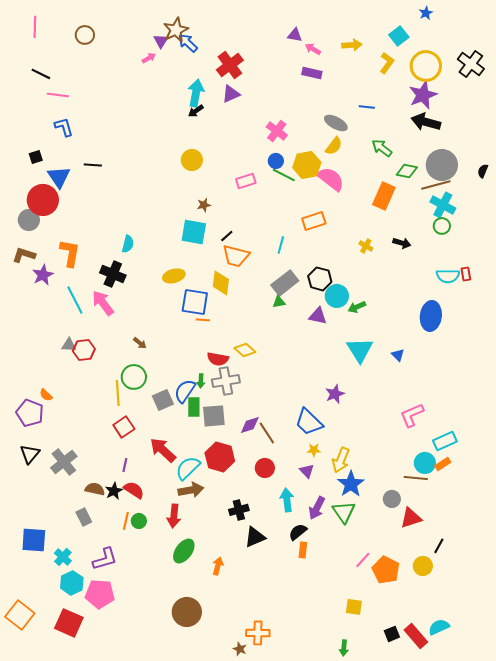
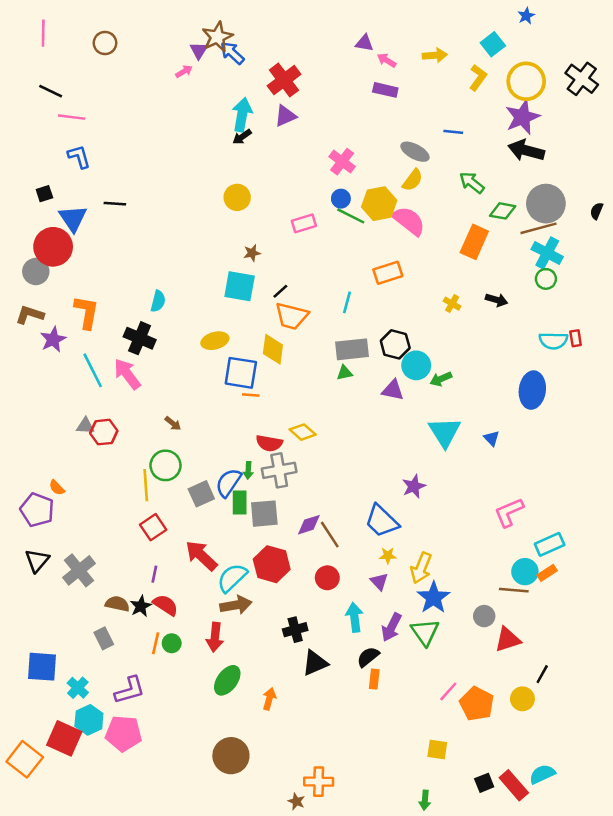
gray rectangle: (285, 283) -> (352, 349), turned 32
red square: (69, 623) -> (64, 738), moved

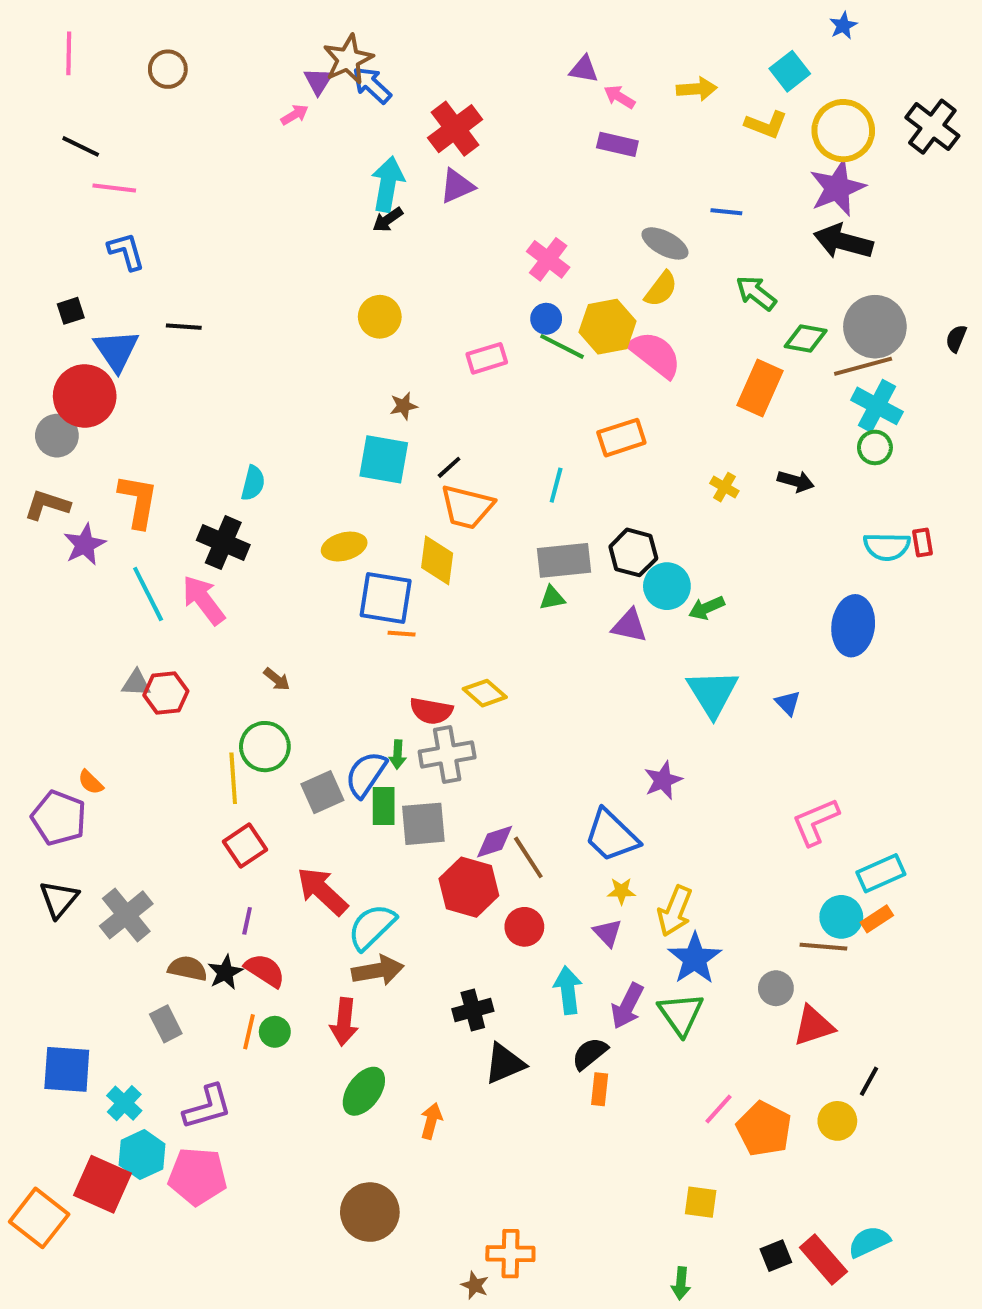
yellow L-shape: (478, 78) -> (766, 125), turned 75
red hexagon: (272, 564) -> (469, 887), moved

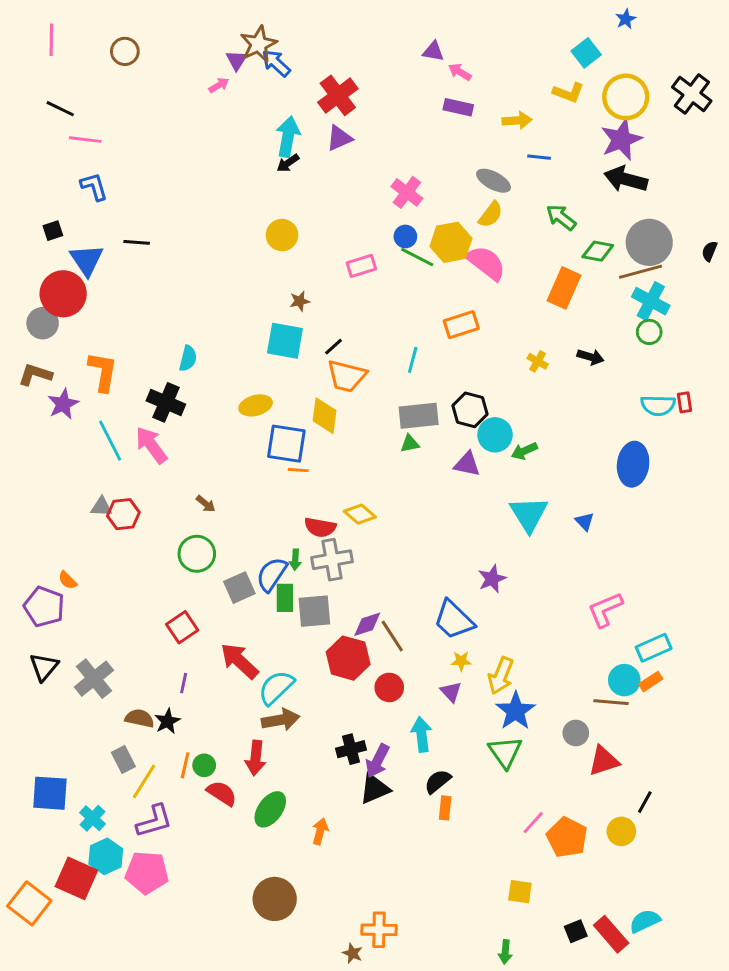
yellow arrow: (697, 89) -> (517, 120), moved
yellow line: (233, 778) -> (144, 781), moved, turned 36
red semicircle: (265, 970) -> (222, 793), moved
purple arrow: (627, 1006) -> (377, 761), moved

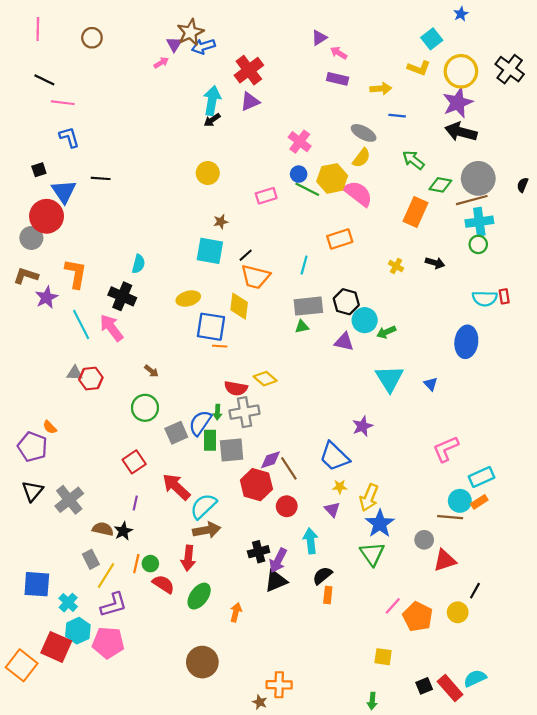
purple triangle: (433, 51) -> (319, 38), turned -42
blue arrow: (276, 63) -> (203, 46), turned -60
cyan cross: (651, 301) -> (479, 222), turned -36

